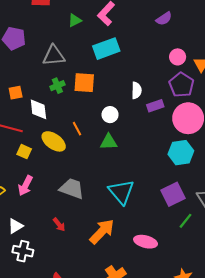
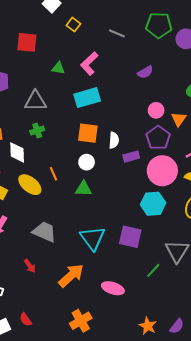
green triangle: (75, 20) -> (58, 68), turned 32
orange square: (84, 83) -> (88, 133), moved
purple square: (173, 194) -> (130, 237), moved, turned 35

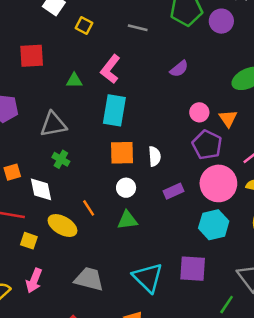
cyan rectangle: (87, 98) -> (114, 110), turned -55
green cross: (37, 131) -> (61, 159), turned -32
purple rectangle: (131, 157) -> (174, 191), moved

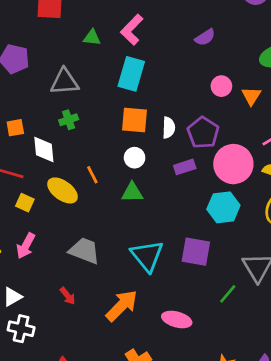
purple pentagon: (207, 145) -> (203, 133), moved
green cross: (61, 159) -> (69, 120), turned 35

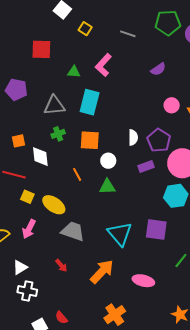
cyan rectangle: (131, 74) -> (90, 102), moved
orange square: (134, 120) -> (90, 140), moved
yellow ellipse: (62, 190) -> (54, 205), moved

